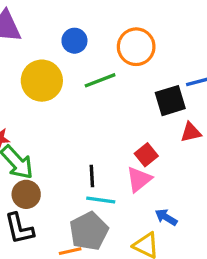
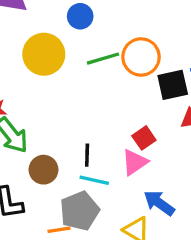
orange circle: (136, 47) -> (141, 57), moved
brown circle: (26, 194) -> (44, 170), moved
blue arrow: (166, 217) -> (159, 203), size x1.4

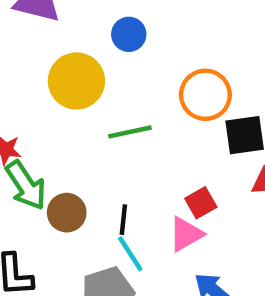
green line: (103, 59) -> (130, 132), moved
brown circle: (44, 170) -> (67, 213), moved
cyan line: (94, 180) -> (130, 254), turned 40

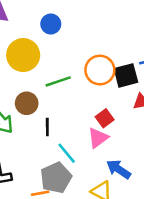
orange circle: (205, 95) -> (100, 70), moved
brown circle: (67, 213) -> (27, 103), moved
black line: (123, 220) -> (47, 127), moved

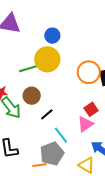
yellow circle: (23, 55) -> (47, 59), moved
green line: (58, 81) -> (29, 68), moved
black line: (47, 127) -> (47, 114), turned 48

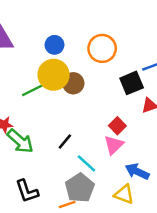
orange circle: (89, 72) -> (102, 48), moved
brown circle: (32, 96) -> (73, 83), moved

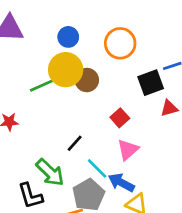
red square: (117, 126) -> (120, 118), moved
green arrow: (20, 141) -> (50, 172), moved
blue arrow: (137, 172) -> (121, 183), moved

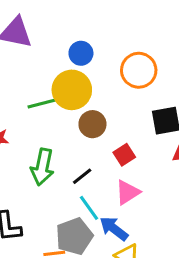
brown circle: (87, 80) -> (92, 124), moved
black line: (75, 143) -> (82, 176), moved
green arrow: (50, 172) -> (42, 167), moved, turned 48

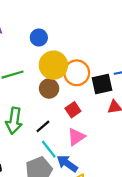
orange circle: (139, 70) -> (77, 73), moved
yellow circle: (72, 90) -> (53, 65), moved

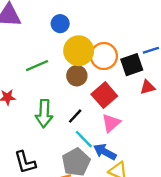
red square: (73, 110) -> (104, 95), size x1.5

